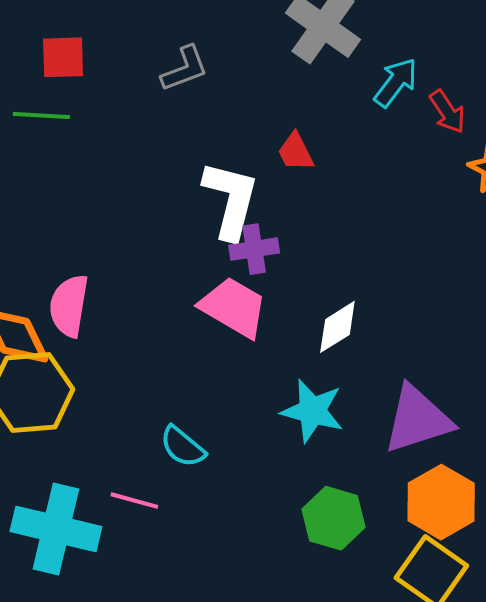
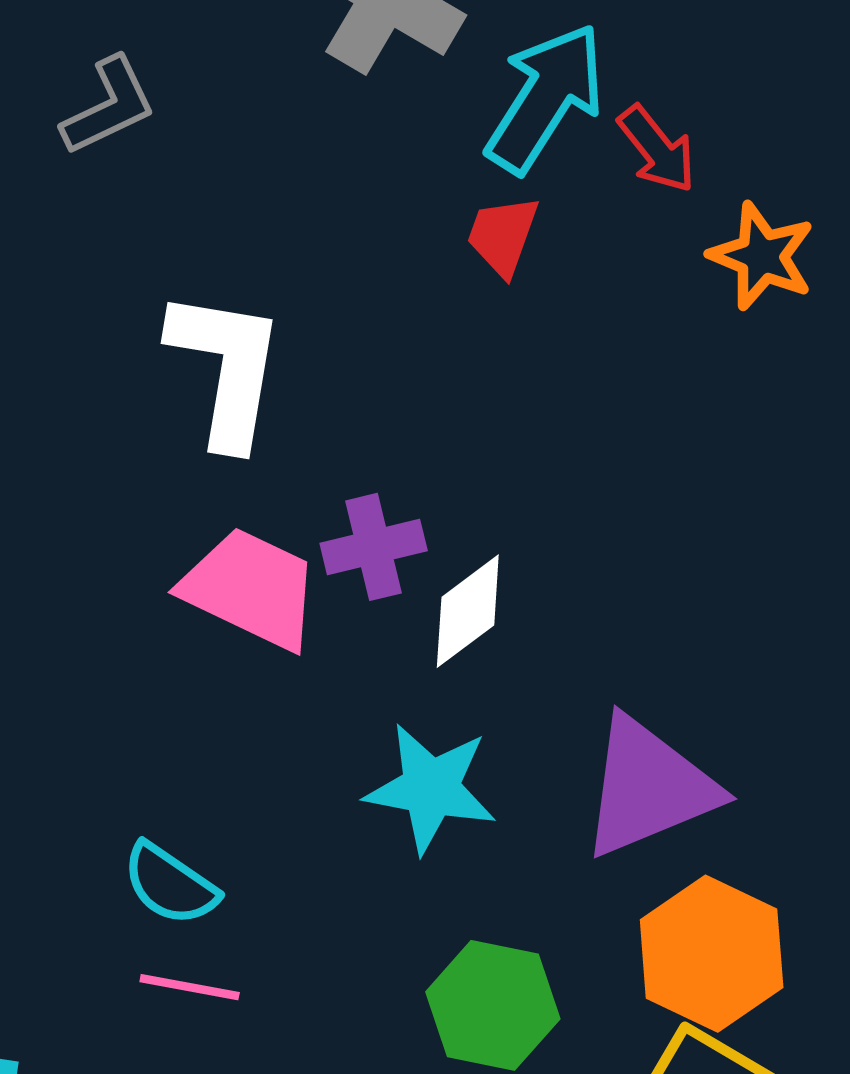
cyan arrow: (396, 82) -> (546, 98), size x1.4
red trapezoid: (296, 152) -> (503, 236), moved, turned 51
purple cross: (254, 249) -> (374, 547), moved
pink line: (134, 501) -> (190, 987), moved

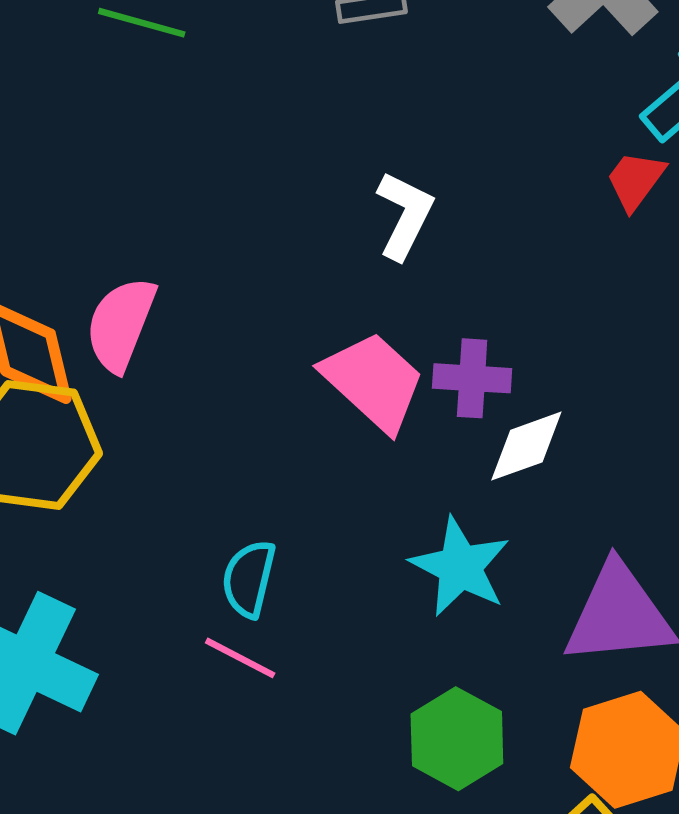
white L-shape: (226, 368) -> (405, 215), size x0.7
cyan semicircle: (170, 884) -> (249, 579), turned 52

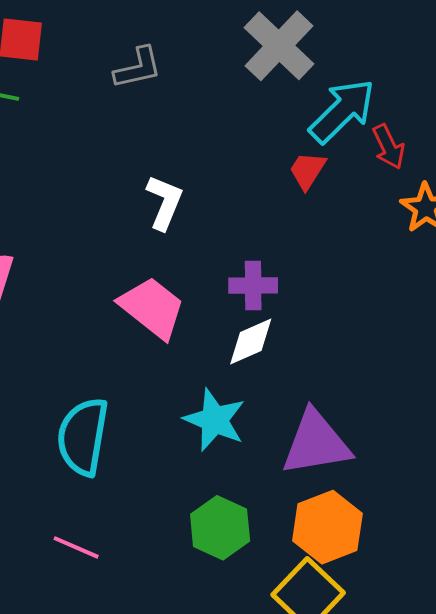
purple cross: (472, 378) -> (253, 286), moved
cyan semicircle: (249, 579) -> (83, 437), size x1.6
pink line: (240, 658) -> (76, 547), moved

